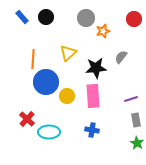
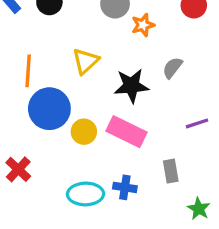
pink rectangle: (93, 96) -> (127, 132), turned -60
purple line: (131, 99) -> (197, 123), moved
gray rectangle: (136, 120) -> (171, 171), moved
cyan ellipse: (49, 132) -> (85, 194), moved

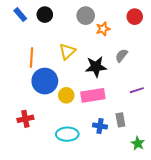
pink rectangle: (127, 132) -> (93, 95), turned -35
red cross: (18, 169) -> (25, 119), turned 35
blue cross: (125, 187) -> (100, 126), moved

